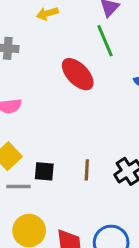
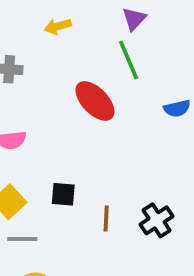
black square: (44, 171) -> (63, 194), moved

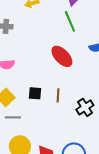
red ellipse: (95, 101) -> (62, 56), moved
brown line: (106, 218) -> (58, 95), moved

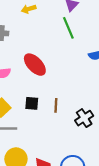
red ellipse: (62, 56) -> (35, 65), moved

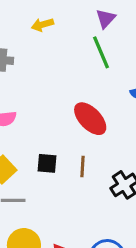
red ellipse: (35, 65) -> (90, 119), moved

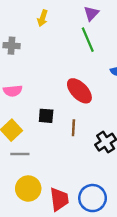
yellow arrow: (42, 25) -> (42, 18), turned -56
black square: (47, 163) -> (46, 116), moved

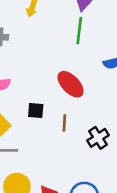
green line: (88, 40) -> (79, 31), turned 30

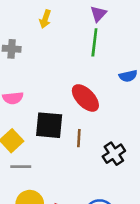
black square: (36, 110) -> (49, 125), size x1.6

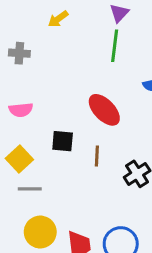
yellow arrow: (45, 19) -> (58, 19), turned 36
black square: (49, 125) -> (63, 141), size x0.7

